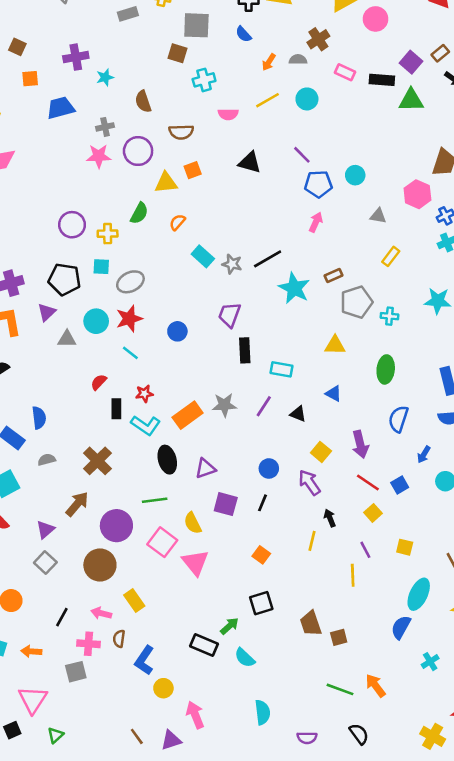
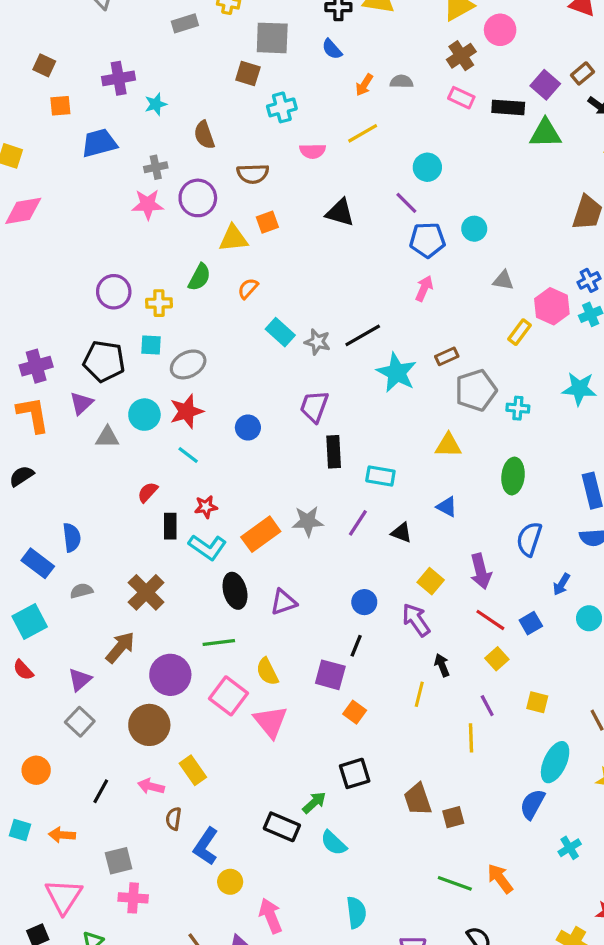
brown cross: (318, 39) -> (461, 56), moved
cyan circle: (307, 99) -> (427, 167), moved
pink hexagon: (417, 194) -> (552, 306), moved
purple square: (226, 504) -> (330, 675), moved
pink cross: (89, 644) -> (133, 898), moved

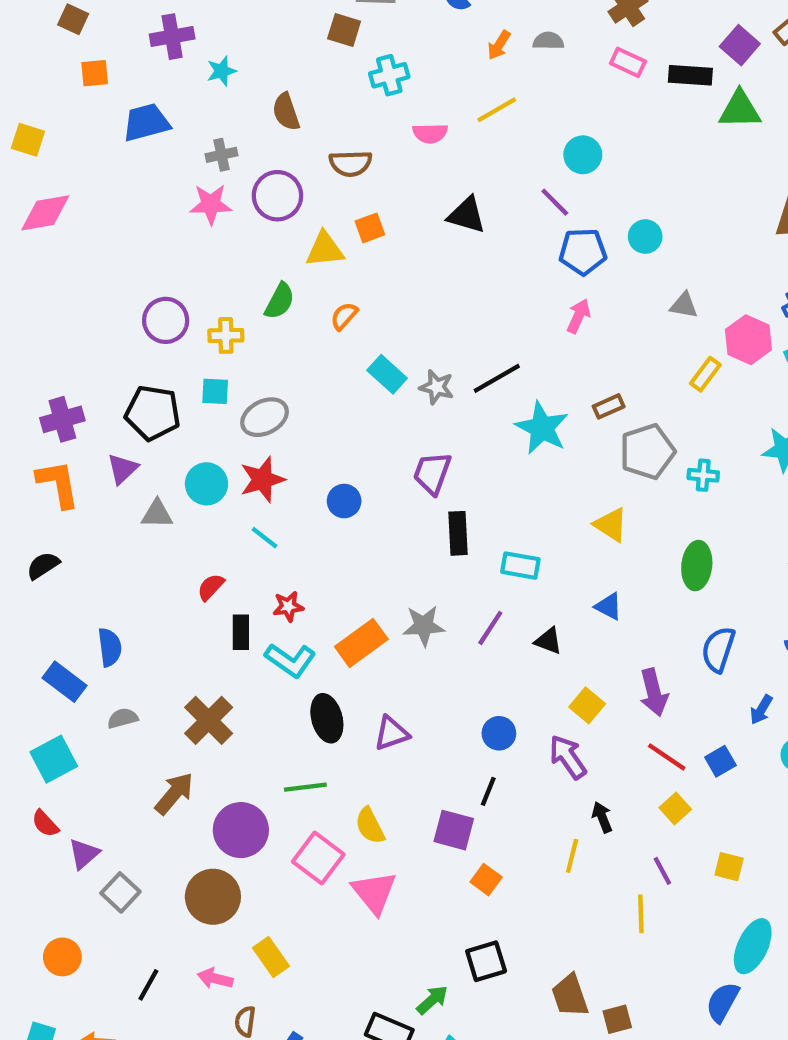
yellow triangle: (448, 445) -> (611, 525), turned 32
purple triangle: (80, 680) -> (84, 854), moved

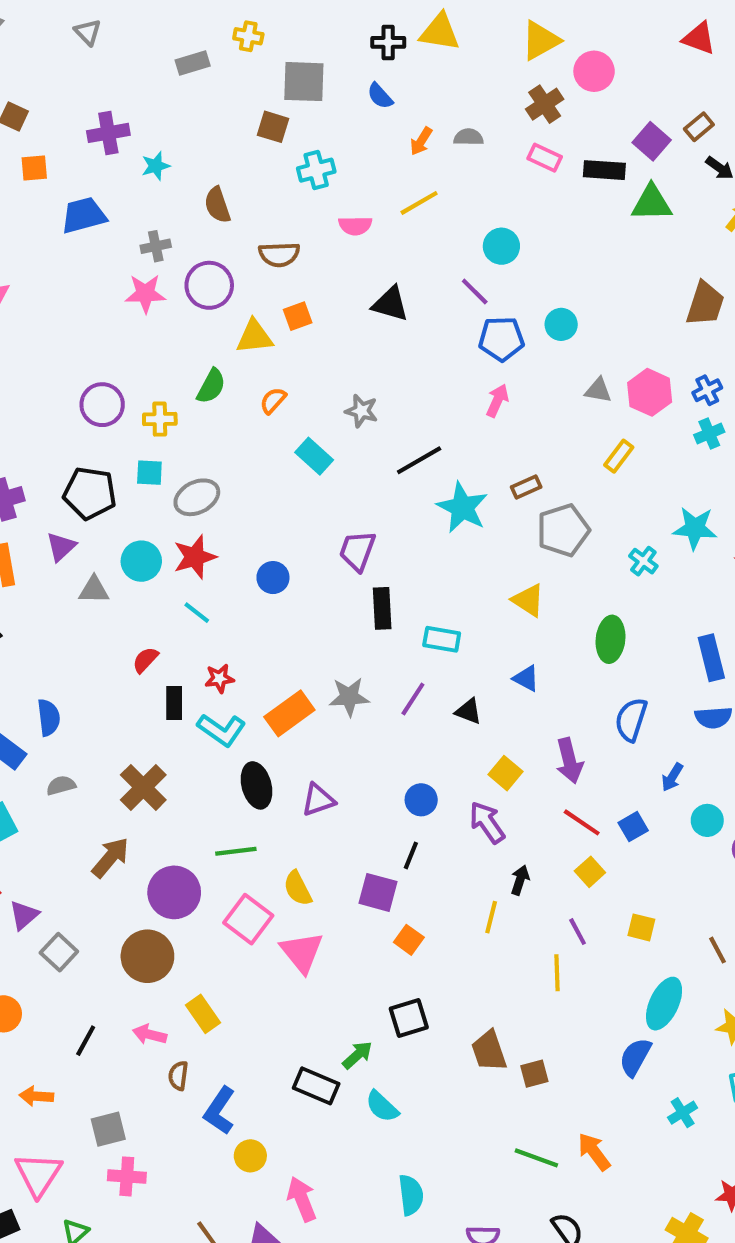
pink hexagon: (748, 340) -> (650, 392), moved
gray star: (437, 387) -> (361, 411), moved
cyan cross: (703, 475) -> (643, 561), moved, turned 32
black arrow: (602, 817) -> (520, 880), turned 40

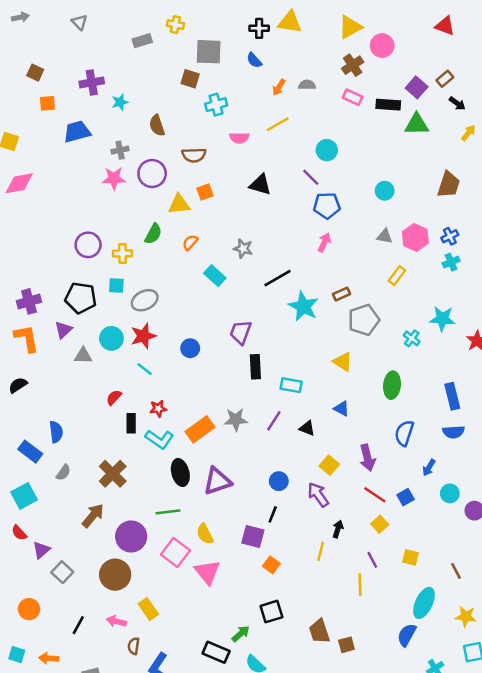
cyan circle: (561, 324) -> (385, 191), moved
gray semicircle: (61, 785) -> (63, 473), turned 140
purple triangle: (318, 800) -> (217, 481), size x1.4

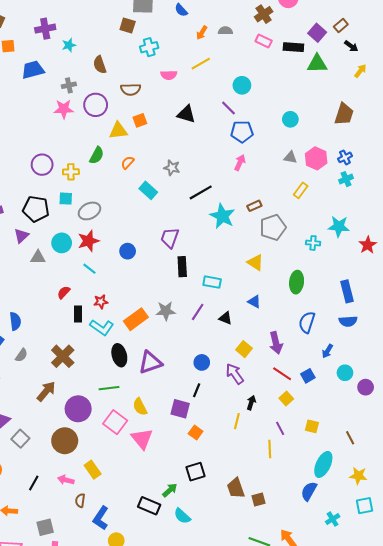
cyan cross: (412, 338) -> (313, 243), turned -32

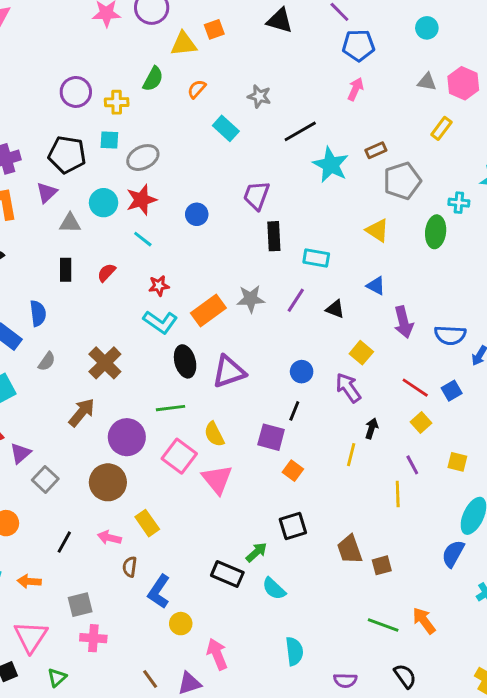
green ellipse: (297, 282) -> (436, 232), moved
black rectangle: (78, 314) -> (66, 270), moved
blue semicircle: (307, 322) -> (450, 335), moved, turned -105
purple arrow: (276, 343) -> (404, 322), moved

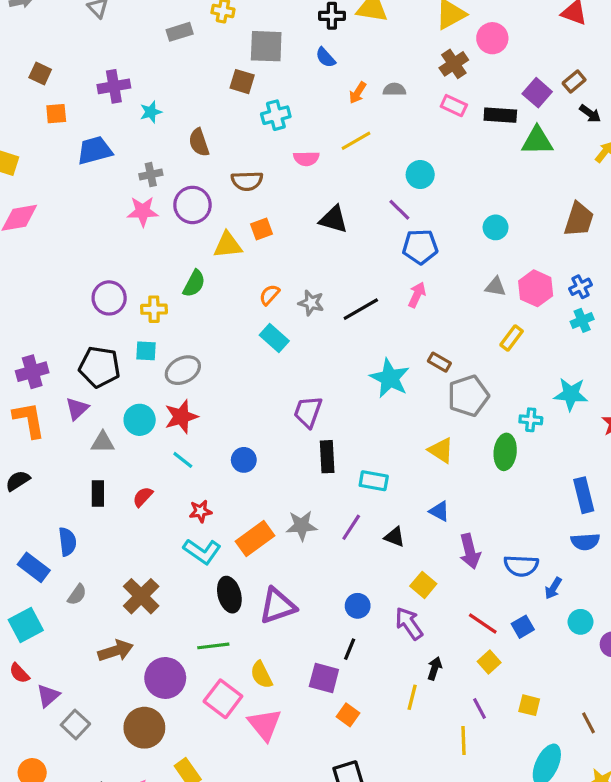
orange semicircle: (197, 89) -> (269, 295), moved
black line: (300, 131) -> (361, 309), moved
brown rectangle: (376, 150) -> (439, 362), turned 54
blue circle: (197, 214) -> (244, 460), moved
brown arrow: (82, 412) -> (116, 651), turned 32

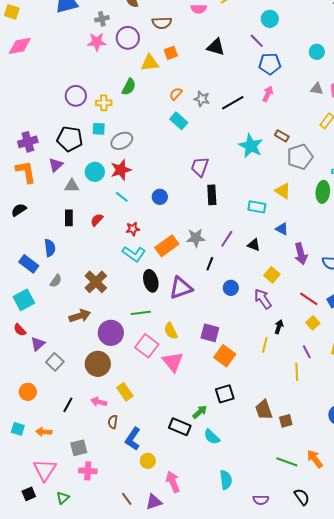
cyan rectangle: (374, 481) -> (257, 207), moved
black line: (350, 649) -> (210, 264), moved
orange square: (348, 715) -> (225, 356), size x1.5

